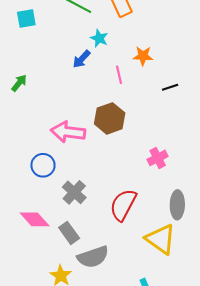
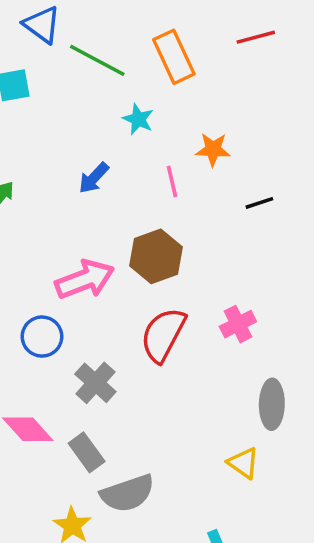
blue arrow: (82, 59) -> (94, 178), moved
pink arrow: (68, 132) -> (85, 280), turned 152
red semicircle: (123, 205) -> (163, 335), moved
yellow triangle: (161, 239) -> (243, 463), size x0.6

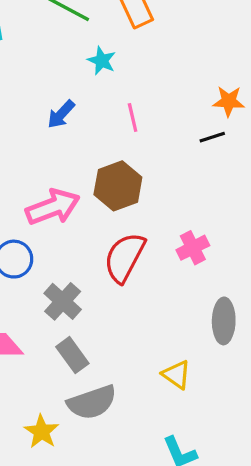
orange star: (213, 149) -> (229, 101), moved
gray rectangle: (87, 452) -> (72, 355), moved
yellow triangle: (243, 463) -> (177, 375), moved

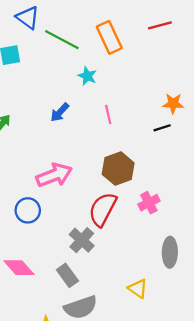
brown hexagon: (118, 186) -> (118, 169), moved
gray cross: (63, 301) -> (82, 240), moved

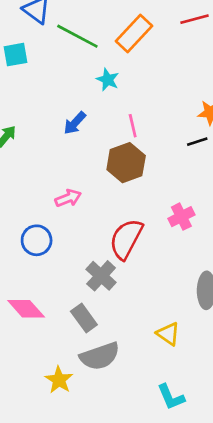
orange rectangle: (109, 37) -> (134, 34), turned 68
brown hexagon: (118, 169) -> (126, 163), moved
pink arrow: (54, 175) -> (68, 198), size x0.6
pink cross: (149, 203) -> (181, 217), moved

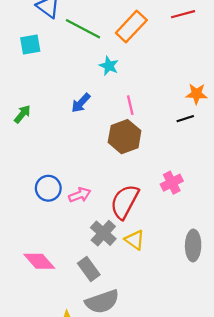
pink arrow: (68, 198) -> (80, 195), moved
blue circle: (37, 240) -> (48, 188), moved
yellow triangle: (168, 334) -> (135, 240), moved

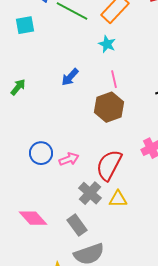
cyan star: (109, 66) -> (107, 44), moved
yellow triangle: (135, 240) -> (118, 199), turned -36

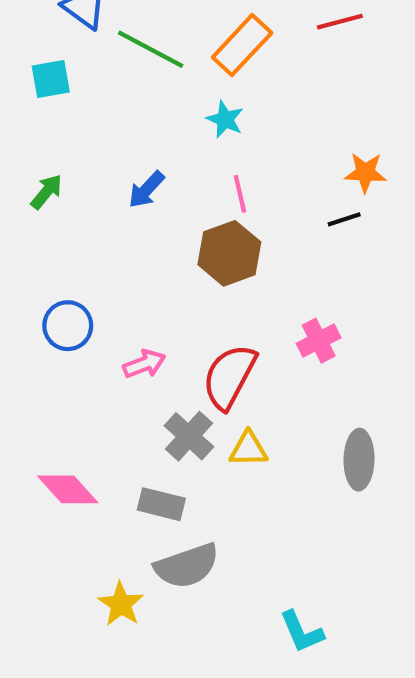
green arrow: (18, 87) -> (46, 192), moved
blue circle: (41, 153) -> (68, 326), moved
gray rectangle: (77, 225) -> (161, 504), turned -40

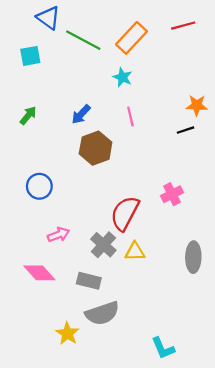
brown hexagon: (229, 253) -> (96, 148), moved
pink arrow: (144, 364) -> (58, 235), moved

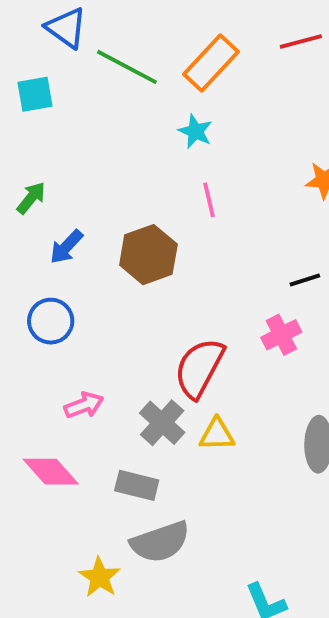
blue arrow: (81, 114) -> (66, 247), moved
black line: (185, 130) -> (305, 280), moved

